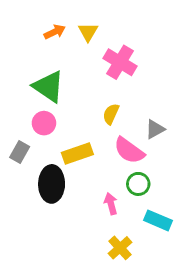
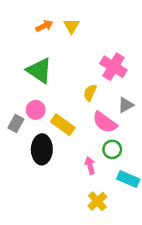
pink cross: (120, 62) -> (113, 67), moved
pink circle: (44, 123) -> (36, 110), moved
yellow rectangle: (77, 154) -> (63, 125), turned 55

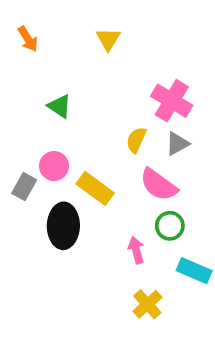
orange arrow: (44, 26) -> (28, 39), moved, turned 84
green triangle: (39, 70) -> (60, 106), size x0.6
gray triangle: (126, 105) -> (177, 144), moved

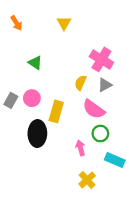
gray rectangle: (24, 187) -> (11, 100), moved
yellow rectangle: (95, 188) -> (56, 111), turned 70

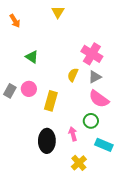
yellow triangle: (64, 23) -> (58, 12), moved
pink semicircle: (94, 109) -> (99, 99), moved
black ellipse: (37, 134) -> (47, 141), moved

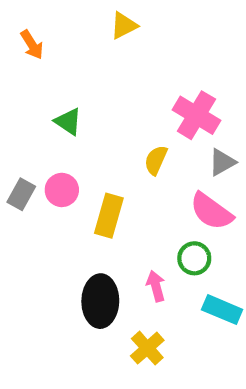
yellow triangle: (58, 12) -> (124, 25), turned 32
gray triangle: (95, 77) -> (222, 162), moved
yellow cross: (79, 163) -> (147, 348), moved

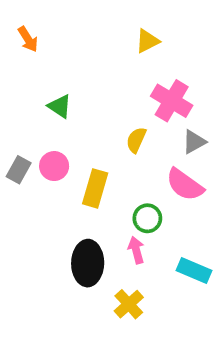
yellow triangle: (124, 25) -> (147, 41), moved
green circle: (194, 258) -> (147, 218), moved

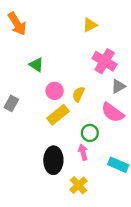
orange arrow: (28, 39) -> (17, 24), size x1.5
yellow semicircle: (136, 140) -> (78, 94), moved
pink circle: (54, 166) -> (55, 91), moved
yellow rectangle: (95, 188) -> (58, 115), turned 35

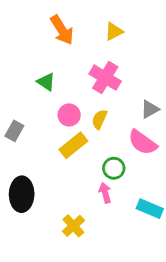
orange arrow: (17, 24) -> (62, 30), moved
pink cross: (105, 61) -> (105, 78), moved
black ellipse: (53, 160) -> (22, 194), moved
yellow cross: (78, 185) -> (73, 226), moved

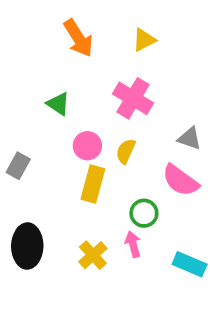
gray triangle: (150, 109) -> (190, 138), turned 48
yellow rectangle: (73, 145) -> (93, 184), turned -36
yellow cross: (73, 226) -> (93, 255), moved

